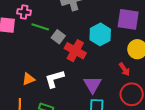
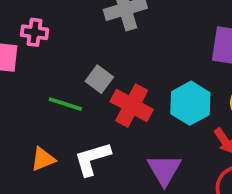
green line: (40, 27) -> (65, 104), moved
cyan hexagon: (100, 34) -> (190, 103), moved

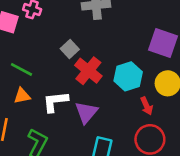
green line: (65, 104) -> (22, 69), moved
purple triangle: (164, 170) -> (86, 112), moved

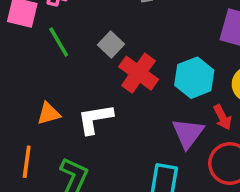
green line: (22, 69) -> (59, 42), moved, turned 35
purple triangle: (86, 112) -> (188, 133), moved

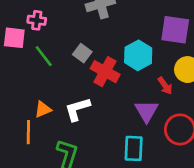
cyan hexagon: (194, 78) -> (138, 55), moved
red arrow: (222, 117) -> (165, 86), moved
orange line: (27, 162) -> (28, 132), moved

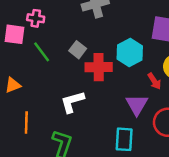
red cross: (105, 72) -> (99, 67), turned -30
orange triangle: (43, 109) -> (13, 85), moved

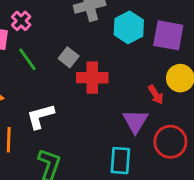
pink cross: (36, 18) -> (21, 21), turned 35
cyan hexagon: (130, 53) -> (129, 27), moved
white L-shape: (72, 102) -> (40, 116), moved

